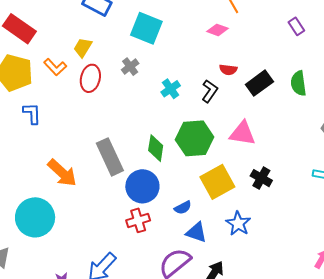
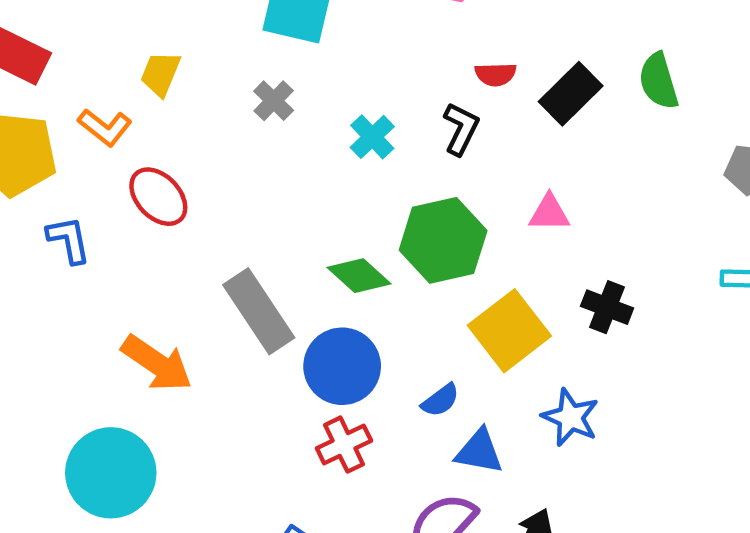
red ellipse: (90, 78) -> (158, 197), moved, turned -48
pink triangle: (242, 133) -> (549, 213), size x0.7
green diamond: (156, 148) -> (359, 276), turned -48

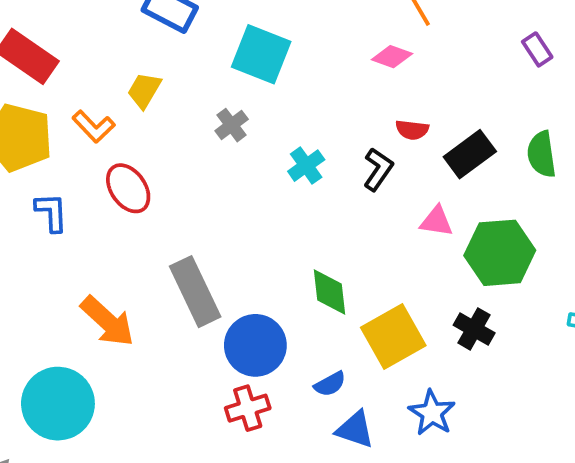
pink triangle: (549, 213) -> (436, 221), moved
green hexagon: (443, 240) -> (500, 253), moved
green diamond: (359, 276) -> (330, 292), moved, turned 33

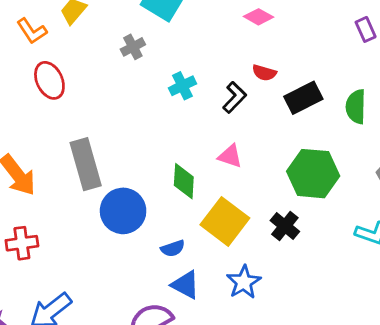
pink triangle: (436, 221) -> (230, 156), moved
yellow square: (393, 336) -> (225, 221), turned -33
red cross: (248, 408) -> (22, 243), moved

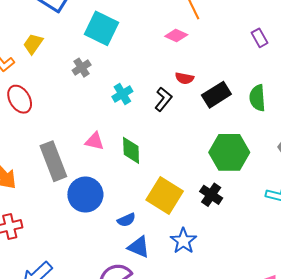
pink triangle: (230, 156) -> (95, 141), moved
green diamond: (184, 181) -> (131, 150), moved

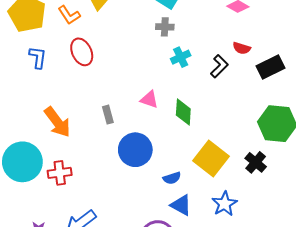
gray cross: (82, 68) -> (165, 27), moved, turned 30
gray rectangle: (53, 161) -> (108, 115), size x0.5

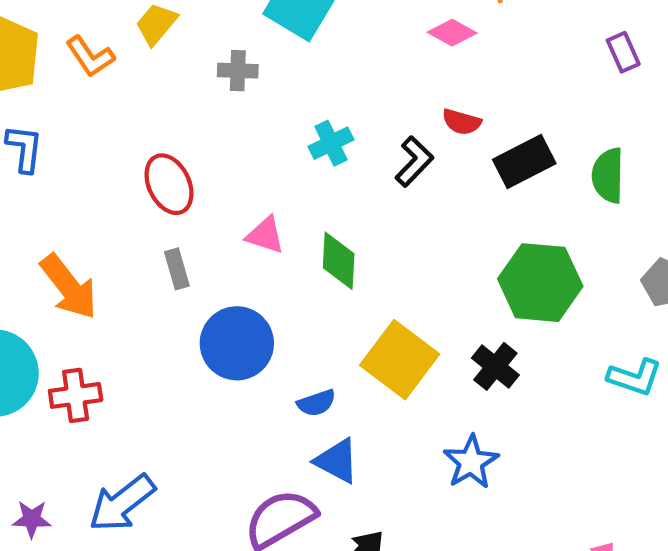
gray cross: (165, 27) -> (238, 71), moved
red ellipse: (82, 52) -> (169, 184), moved
blue star: (224, 204) -> (471, 462), moved

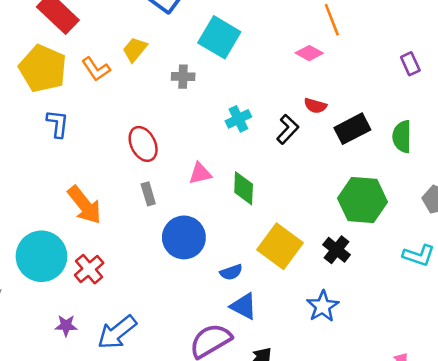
pink triangle: (265, 235) -> (200, 173), turned -30
red cross: (76, 395) -> (89, 269), turned -32
purple star: (32, 519) -> (66, 326), moved

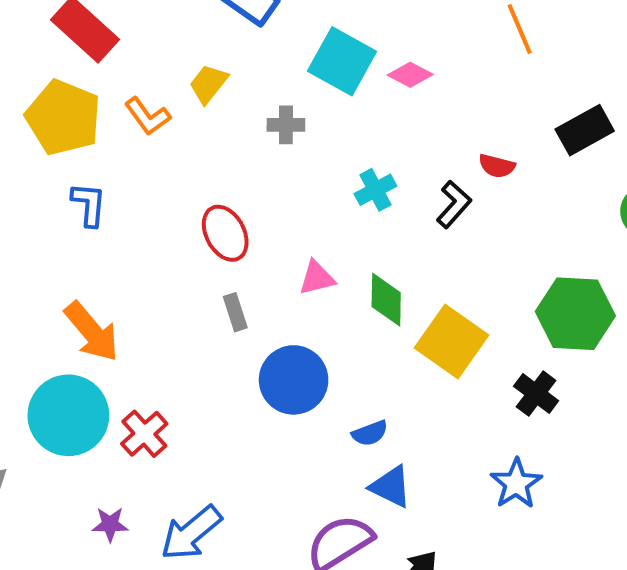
pink diamond: (309, 53) -> (410, 75), moved
black rectangle: (352, 129) -> (585, 130), moved
orange arrow: (84, 205) -> (92, 332), moved
yellow square: (280, 246) -> (451, 341), moved

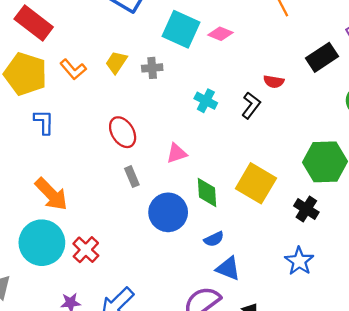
yellow trapezoid: (208, 84) -> (116, 62), moved
cyan cross: (375, 190) -> (206, 101), turned -30
green diamond: (386, 300) -> (207, 192), moved

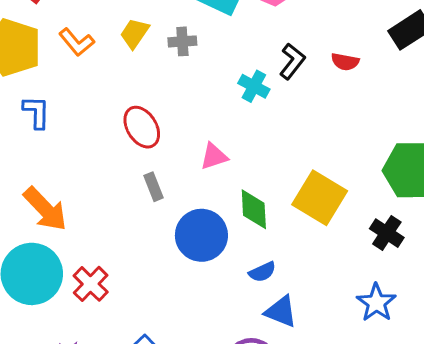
black L-shape: (251, 105) -> (292, 61), moved

